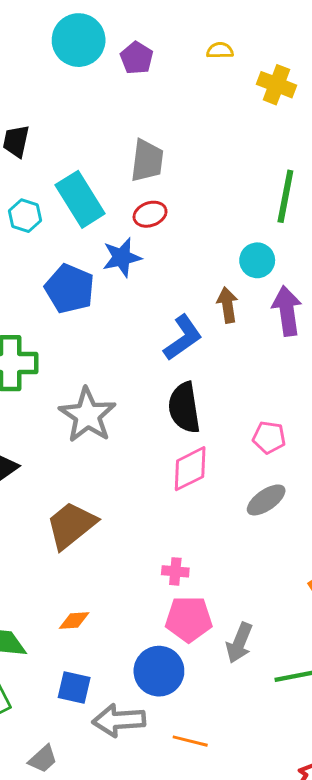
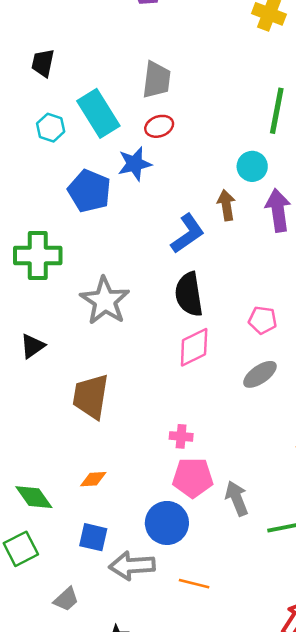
brown trapezoid: (71, 525) -> (91, 396), turned -42
gray arrow: (239, 643) -> (237, 498), turned 136

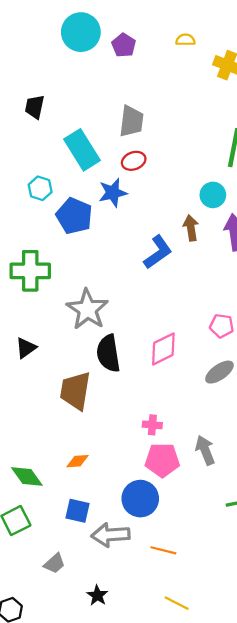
cyan hexagon: (51, 128) -> (40, 188), moved
black semicircle: (189, 294) -> (108, 353), moved
gray arrow: (237, 498) -> (205, 450), moved

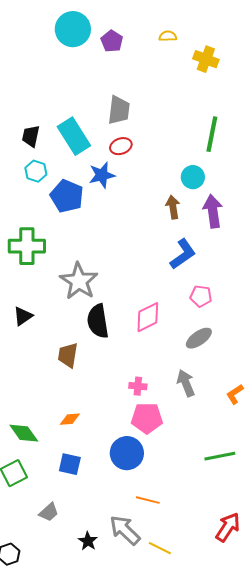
black trapezoid: (35, 107) -> (31, 136), moved
blue L-shape: (158, 252) -> (183, 254), moved
brown trapezoid: (75, 391) -> (68, 355), size x0.7
gray arrow: (205, 450) -> (186, 383), moved
gray arrow: (111, 535) -> (125, 530), moved, turned 48

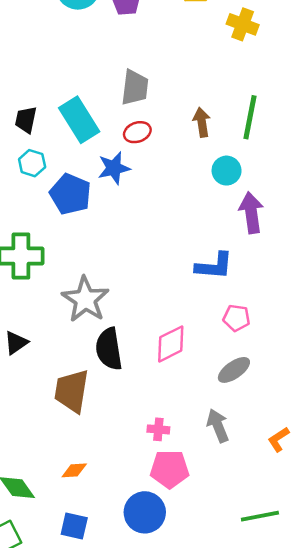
brown arrow: (173, 207) -> (202, 122), moved
blue L-shape: (183, 254) -> (214, 266), turned 40
brown trapezoid: (68, 355) -> (72, 391), size x1.4

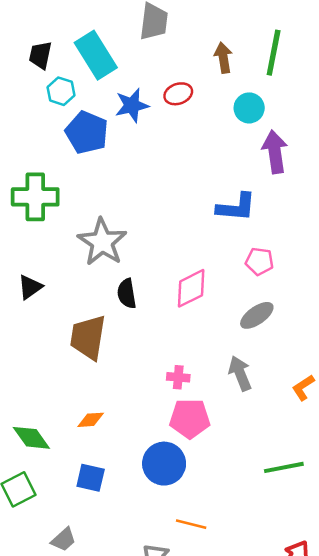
red ellipse: (137, 132) -> (178, 94), moved
cyan hexagon: (32, 163) -> (61, 91), moved
black semicircle: (109, 349) -> (127, 294), size x0.7

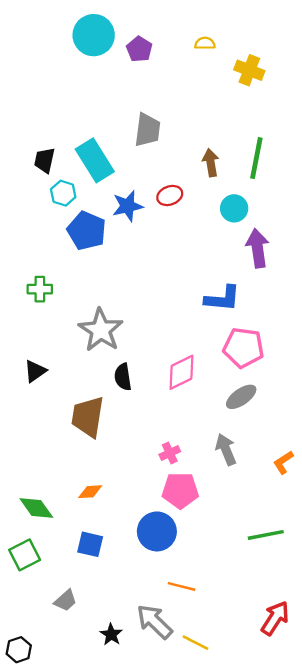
green cross: (35, 197) -> (40, 289), size x0.6
pink pentagon: (259, 261) -> (243, 348), size x1.6
pink cross: (178, 377) -> (170, 453), turned -30

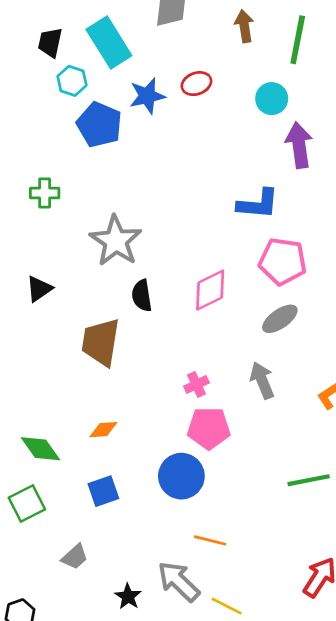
brown arrow: (211, 163) -> (244, 26), moved
blue square: (90, 544) -> (103, 491), turned -32

